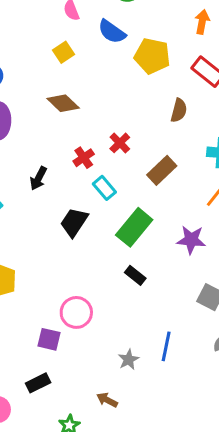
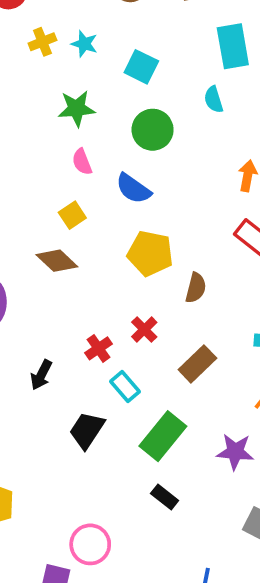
yellow pentagon: (152, 56) -> (150, 253), moved
brown diamond: (63, 103) -> (57, 261), moved
brown semicircle: (179, 110) -> (196, 288), moved

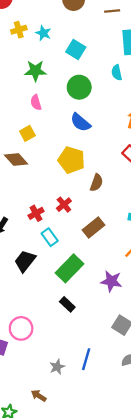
blue semicircle: (133, 189) -> (80, 122), moved

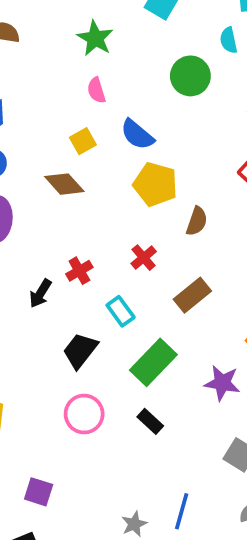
green star: (35, 71) -> (95, 38), turned 30
green circle: (79, 87) -> (190, 76), moved
blue semicircle: (80, 122) -> (137, 135), moved
red cross: (36, 213) -> (79, 271), moved
pink circle: (21, 328) -> (84, 414), moved

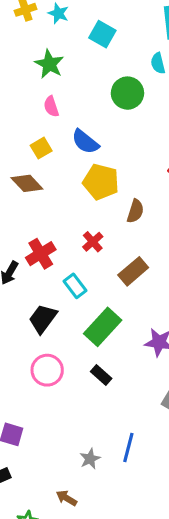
red cross: (79, 271) -> (41, 254), size x1.4

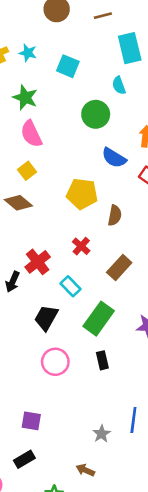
pink semicircle: (51, 106) -> (31, 134), size x1.5
blue semicircle: (85, 142) -> (114, 158), moved
black rectangle: (101, 375) -> (102, 360), turned 42

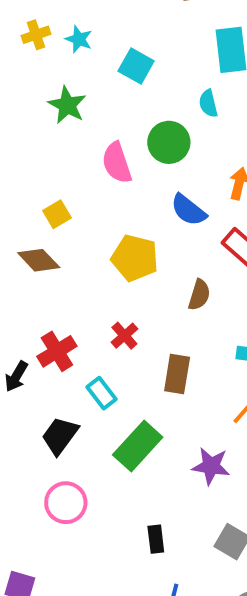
pink semicircle: (31, 134) -> (117, 163), moved
brown semicircle: (115, 215) -> (199, 295), moved
brown rectangle: (119, 268) -> (177, 374), turned -40
black rectangle: (102, 360) -> (156, 539), moved

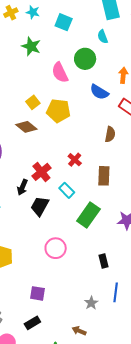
yellow pentagon: (135, 258) -> (58, 111), moved
black trapezoid: (60, 436) -> (40, 206), moved

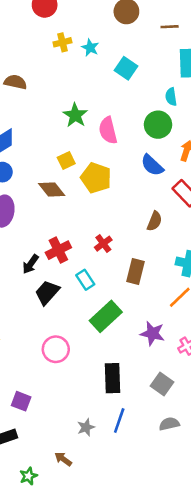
green star: (31, 46) -> (75, 115), moved
green circle: (85, 59) -> (158, 125), moved
black rectangle: (104, 261) -> (112, 378), size x1.6

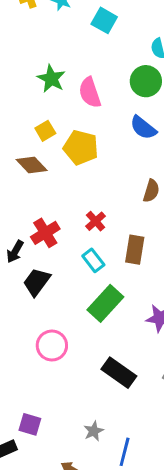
cyan rectangle: (85, 280) -> (93, 260), moved
black rectangle: (112, 378) -> (119, 373), turned -48
purple square: (21, 401) -> (30, 424), moved
blue line: (119, 421) -> (125, 452), moved

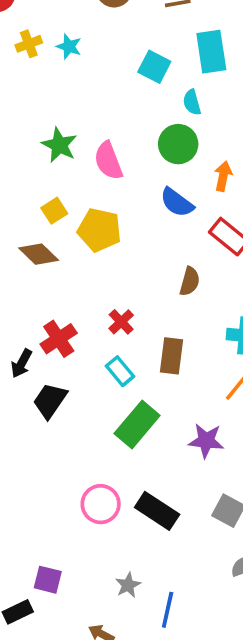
cyan square: (104, 20) -> (154, 67), moved
pink circle: (52, 346) -> (101, 504), moved

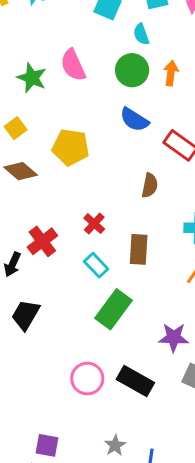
pink semicircle: (108, 161) -> (73, 65), moved
orange arrow: (223, 176) -> (171, 73), moved
yellow square: (54, 211) -> (16, 128), moved
black trapezoid: (50, 401) -> (26, 315), moved
purple star: (206, 441) -> (174, 338), moved

